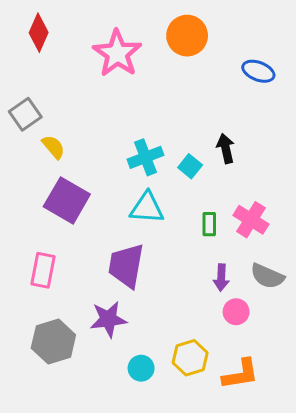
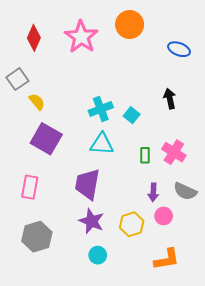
red diamond: (39, 33) -> (34, 38), moved
black arrow: (226, 148) -> (170, 99), moved
purple star: (108, 319) -> (92, 221), moved, turned 30
yellow hexagon: (190, 358) -> (132, 224), moved

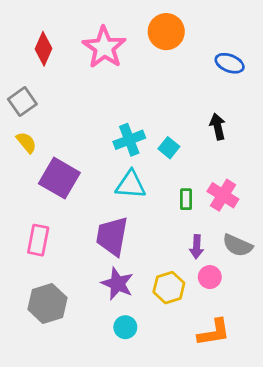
yellow semicircle: (37, 102) -> (26, 142), moved

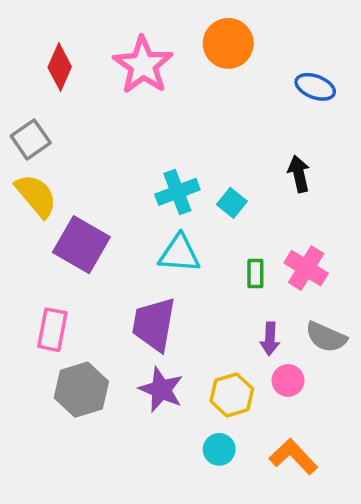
yellow semicircle: (26, 142) -> (36, 196), size x1.5
gray hexagon: (47, 303) -> (81, 390), moved
cyan circle: (125, 327) -> (219, 449), moved
orange L-shape: (214, 332) -> (293, 457), turned -124

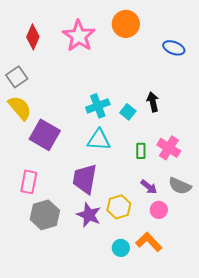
black arrow: (299, 174) -> (153, 102), moved
purple arrow: (270, 339) -> (149, 187), turned -54
yellow hexagon: (232, 395) -> (119, 207), moved
orange L-shape: (293, 457) -> (149, 242), moved

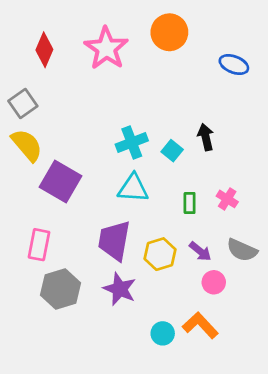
pink cross: (169, 148) -> (227, 199), size x0.7
yellow hexagon: (119, 207) -> (160, 254), moved

